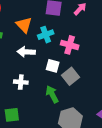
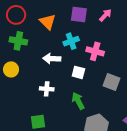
orange triangle: (24, 25) -> (48, 22), moved
gray square: (71, 76) -> (111, 82), moved, turned -30

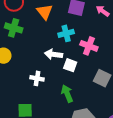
pink arrow: (105, 15) -> (103, 11), turned -104
white arrow: (52, 59) -> (53, 54), moved

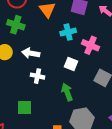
white arrow: (53, 54) -> (31, 53), moved

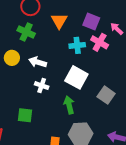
pink cross: (91, 45) -> (100, 42), moved
white square: (71, 64) -> (76, 77), size x1.6

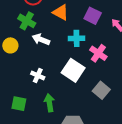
orange triangle: (59, 21) -> (61, 12), turned -36
pink cross: (100, 42) -> (98, 53), moved
white arrow: (38, 62) -> (41, 39), moved
green arrow: (69, 105) -> (49, 103), moved

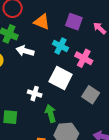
cyan cross: (77, 38) -> (60, 46), turned 35
white cross: (38, 75) -> (35, 94), moved
green arrow: (49, 103) -> (51, 113), moved

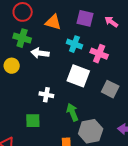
white cross: (35, 94) -> (46, 95), moved

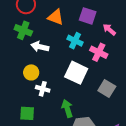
pink arrow: (111, 22) -> (109, 30), moved
yellow circle: (12, 66) -> (31, 72), moved

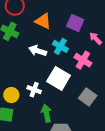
white arrow: (40, 47) -> (38, 51), moved
yellow circle: (31, 72) -> (11, 95), moved
white cross: (43, 89) -> (34, 90), moved

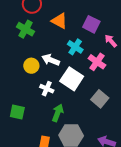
white arrow: (38, 51) -> (51, 60), moved
yellow circle: (11, 95) -> (31, 66), moved
green arrow: (46, 113) -> (58, 113), turned 30

